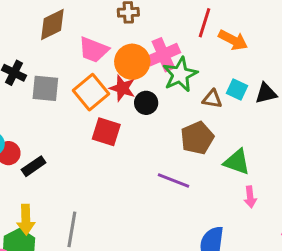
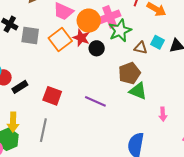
red square: (106, 132) -> (52, 96), moved
green triangle: (237, 162) -> (138, 91), moved
purple line: (173, 181) -> (95, 101), moved

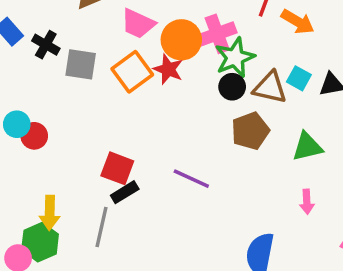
black circle: (97, 48) -> (232, 87), moved
brown triangle: (141, 48) -> (270, 88), size x1.5
black rectangle: (20, 87) -> (125, 192), moved
green triangle: (138, 91) -> (307, 147), moved, turned -36

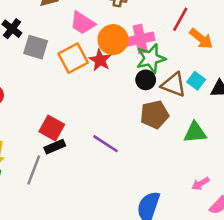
pink arrow: (307, 202) -> (200, 184), moved, turned 54

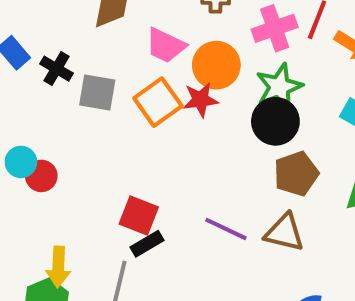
pink cross: (140, 39) -> (275, 28), moved
red star: (100, 60) -> (200, 100), turned -30
black circle: (146, 80) -> (275, 121), size x1.5
brown triangle: (174, 85) -> (285, 232), moved

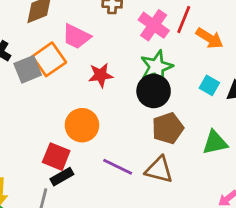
pink cross: (275, 28) -> (154, 25), turned -36
orange circle: (216, 65) -> (82, 125), moved
gray square: (97, 93) -> (28, 69), turned -32
orange square: (158, 102) -> (49, 59), moved

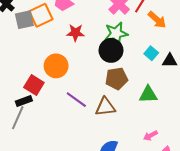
brown triangle: (159, 170) -> (105, 107), turned -30
black rectangle: (62, 177) -> (24, 101), moved

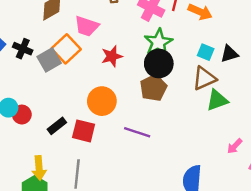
brown pentagon: (117, 79) -> (153, 88), moved
black rectangle: (24, 101) -> (57, 126), moved
brown triangle: (105, 107) -> (204, 78), moved

